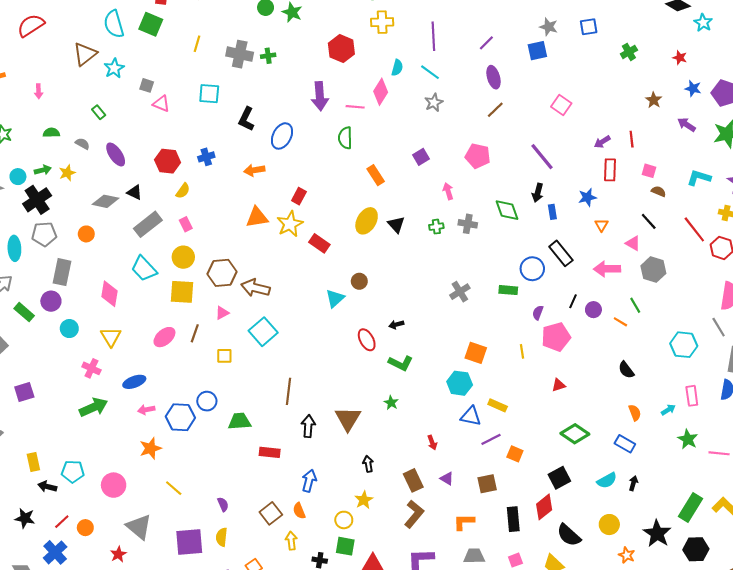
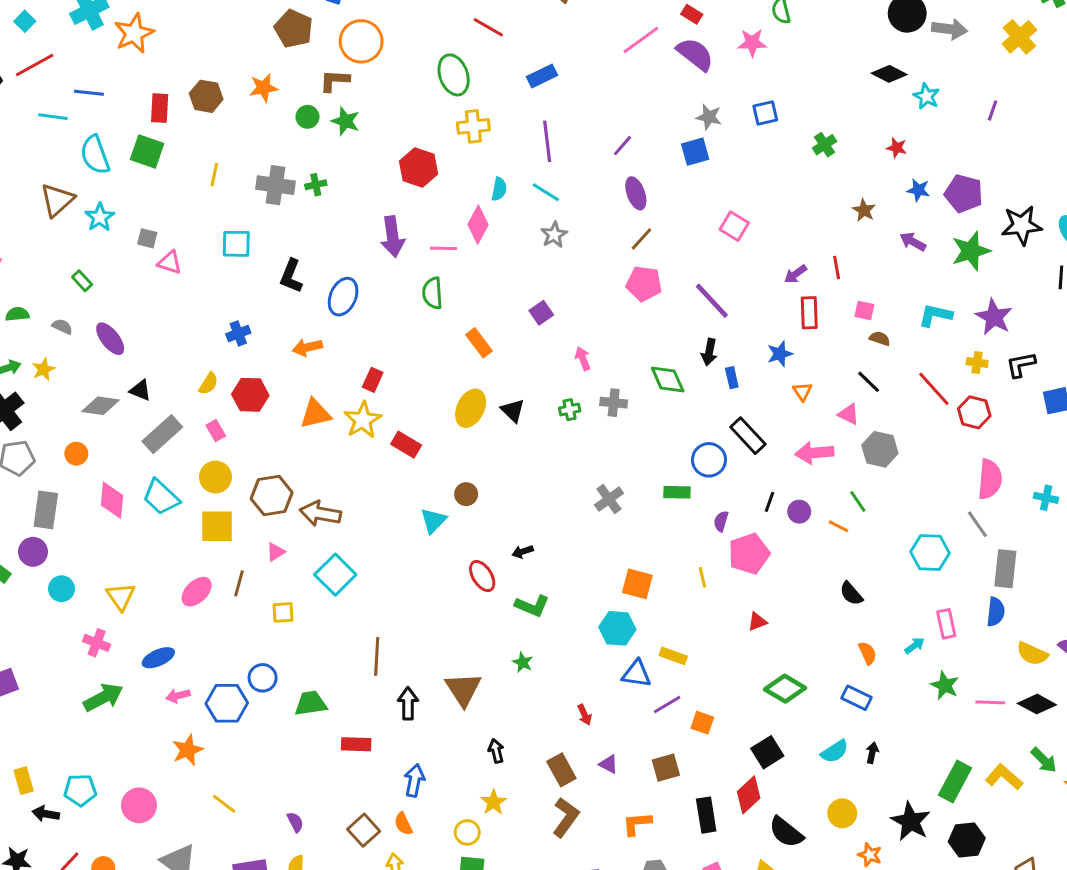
pink pentagon: (478, 156) -> (644, 284), moved
red hexagon: (168, 161) -> (250, 395), moved
pink diamond: (110, 294) -> (112, 500), moved

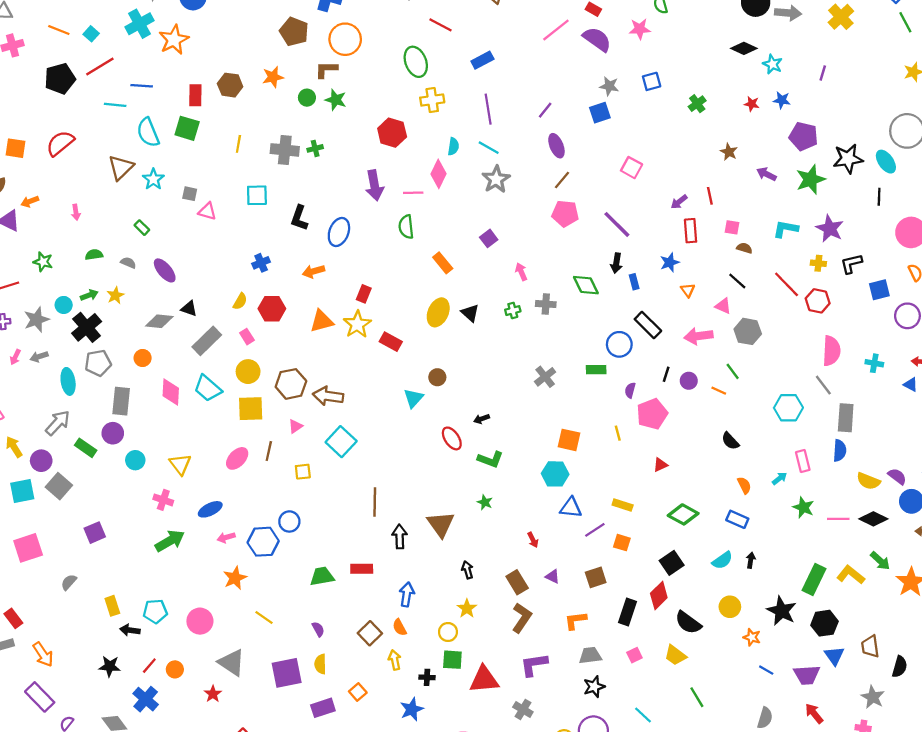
blue star: (918, 190) -> (782, 100), moved
gray star: (554, 235) -> (496, 179), size x1.4
yellow rectangle: (673, 656) -> (623, 505), moved
green trapezoid: (311, 703) -> (322, 576), moved
black rectangle: (706, 815) -> (627, 612), turned 30

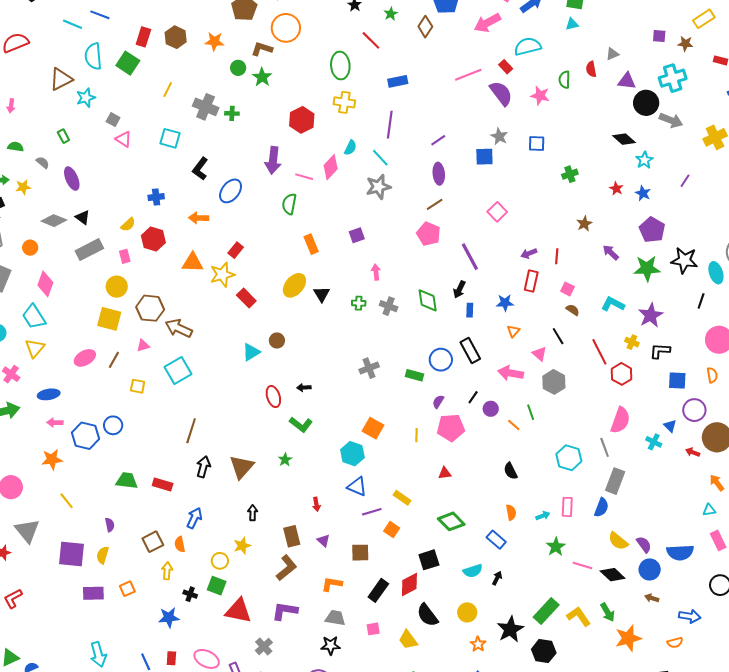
blue triangle: (911, 385) -> (670, 426), moved
cyan trapezoid: (208, 388) -> (34, 317), moved

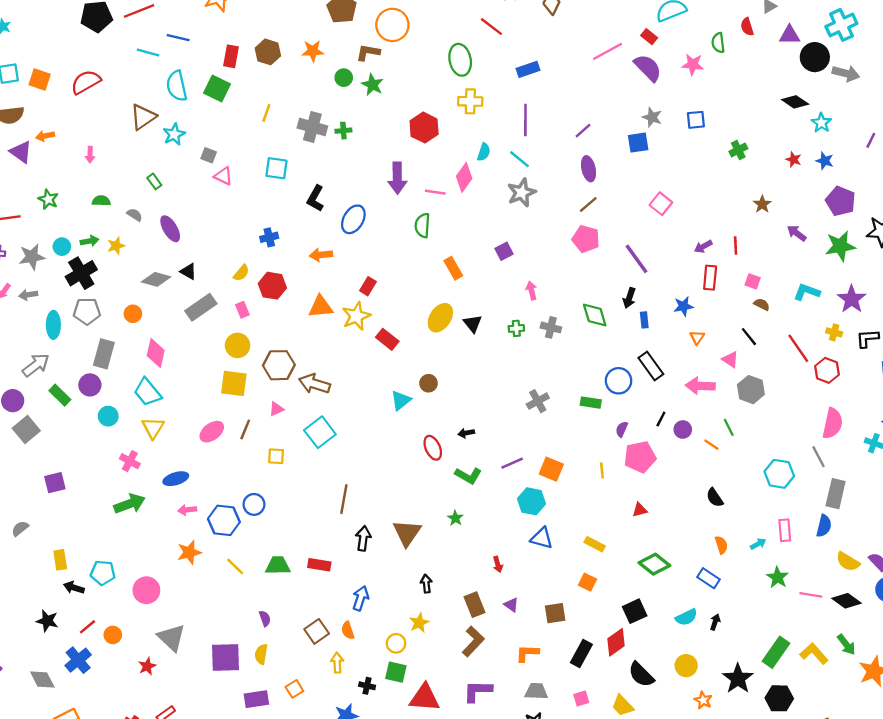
yellow line: (67, 501) -> (235, 567), moved
purple line: (372, 512) -> (512, 463), moved

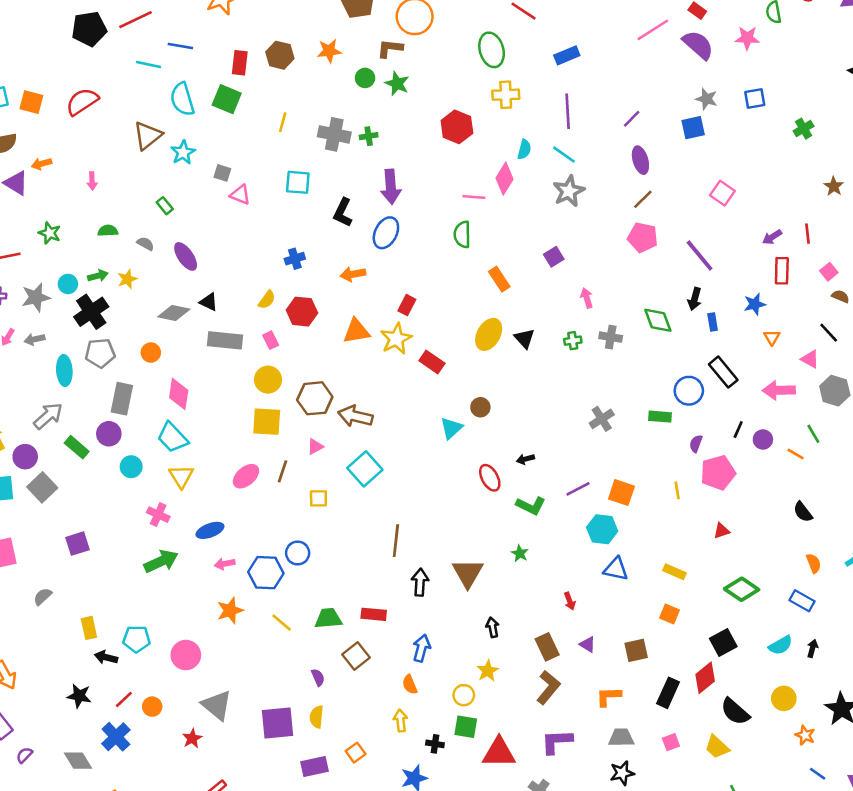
purple arrow: (397, 178) -> (391, 187), moved
pink square: (753, 281) -> (829, 272), turned 35
gray rectangle: (201, 307) -> (225, 340), turned 44
brown square: (317, 631) -> (356, 656), moved

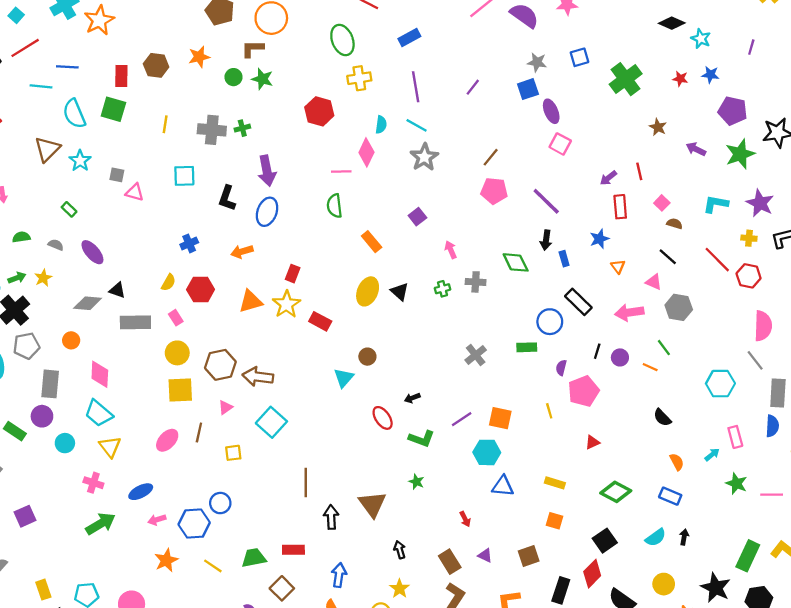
green cross: (804, 129) -> (626, 79), size x1.8
purple ellipse: (640, 160) -> (551, 111), moved

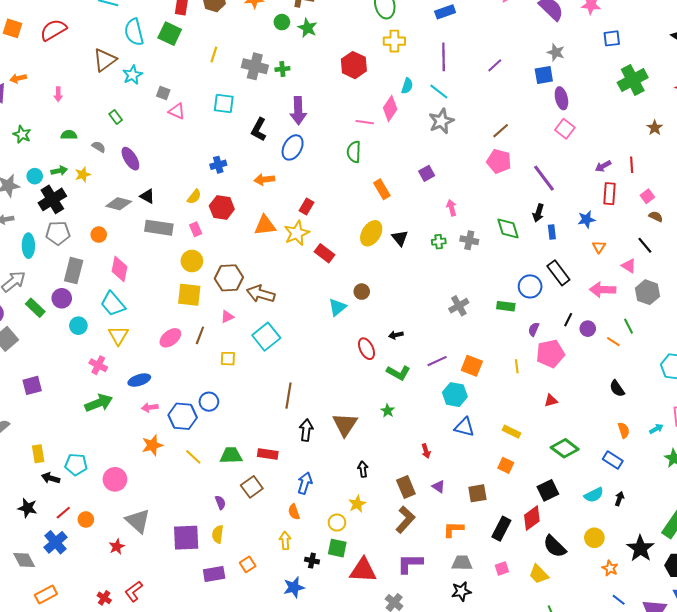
blue square: (580, 57) -> (612, 38), moved

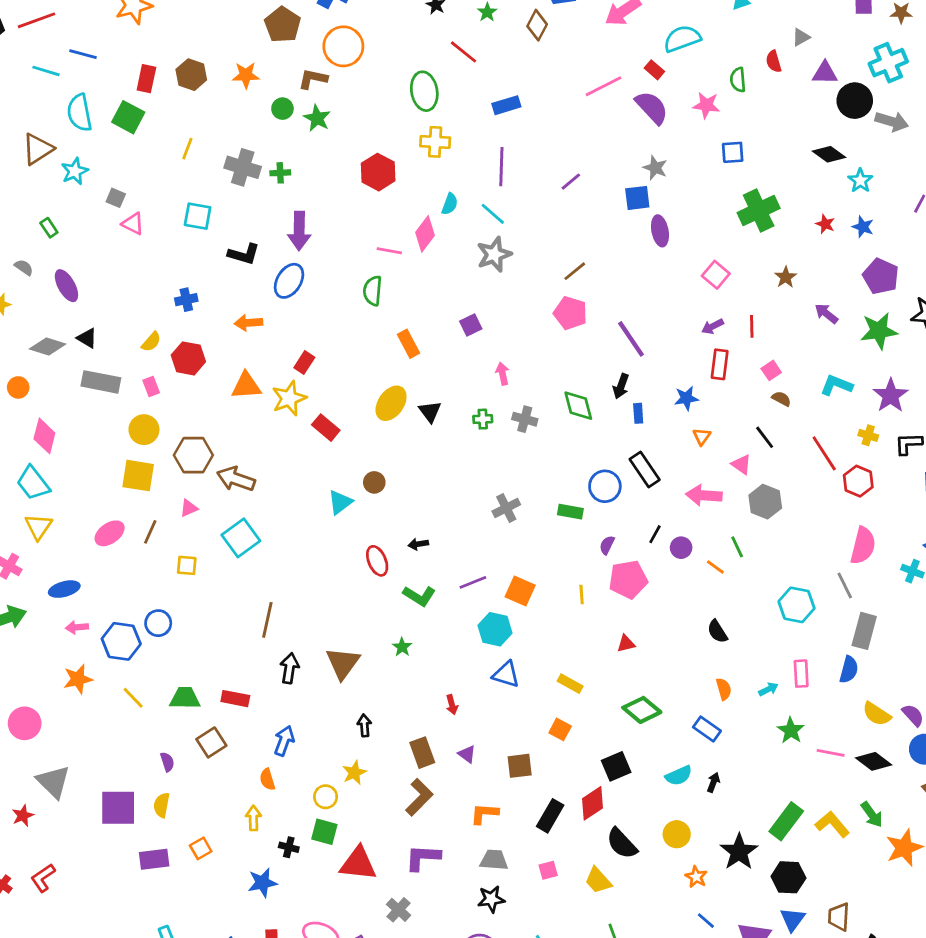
pink square: (565, 129) -> (716, 275), moved
black L-shape: (259, 130) -> (244, 254), turned -105

